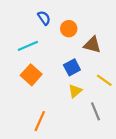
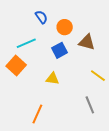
blue square: (72, 67) -> (60, 50), moved
orange square: (31, 75) -> (16, 65), moved
yellow triangle: (75, 91) -> (52, 79), moved, turned 48

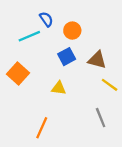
brown triangle: (87, 42) -> (97, 60), moved
cyan line: (26, 43) -> (29, 36), moved

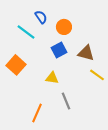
cyan line: (29, 36) -> (26, 32), turned 60
gray line: (101, 118) -> (66, 101), moved

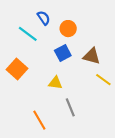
orange line: (37, 113) -> (39, 120), turned -54

